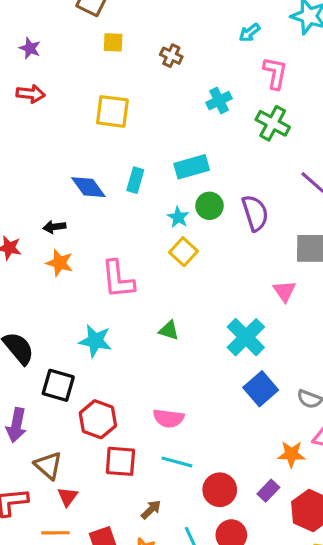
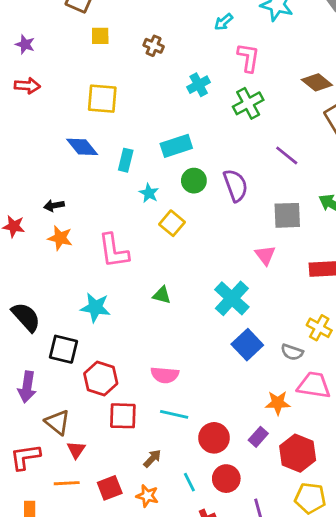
green cross: (273, 123) -> (248, 103), turned 36
blue diamond: (88, 187) -> (82, 147), moved
cyan star: (178, 217) -> (149, 193), moved

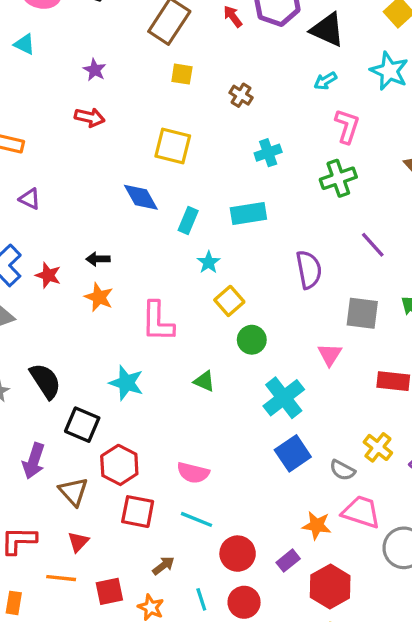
cyan cross: (199, 85) -> (268, 153), moved
green circle: (194, 181) -> (252, 340), moved
brown triangle: (58, 422) -> (73, 492), moved

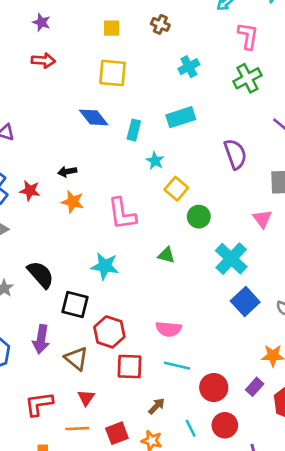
yellow square: (182, 74) -> (112, 28), moved

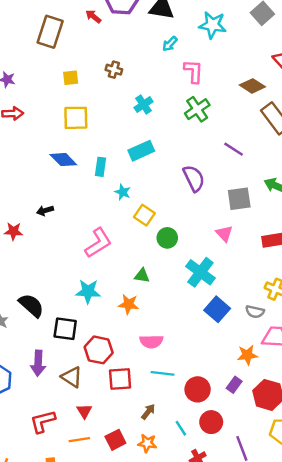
orange star: (73, 202) -> (129, 304), moved
pink L-shape: (122, 214) -> (98, 243), turned -108

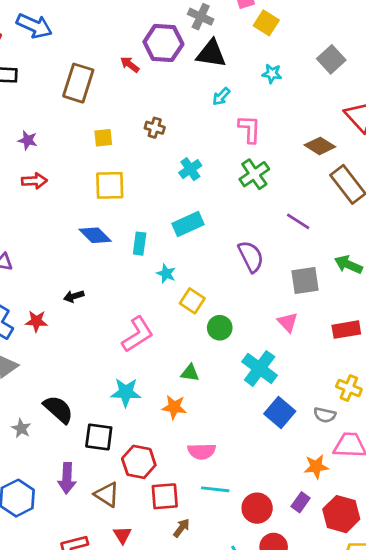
cyan star: (213, 25) -> (272, 74), size x0.6
brown arrow: (148, 412) -> (181, 528), moved

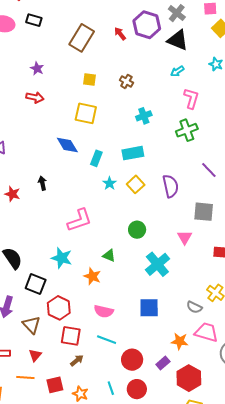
black arrow: (74, 296) -> (42, 183), turned 80
yellow square: (192, 301) -> (136, 184), moved
blue square: (280, 412) -> (149, 308), moved, turned 35

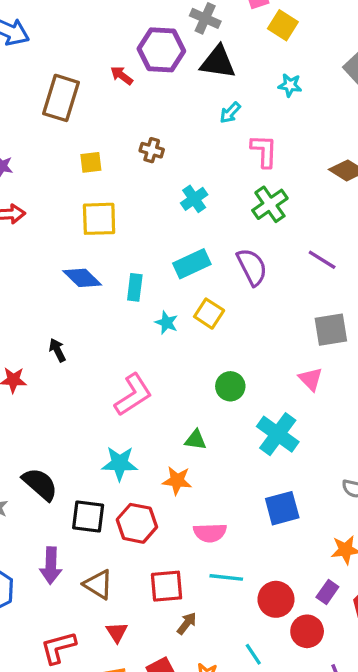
purple semicircle: (170, 186) -> (252, 267), moved
red hexagon: (59, 308) -> (137, 523), moved
red circle: (137, 389) -> (307, 631), moved

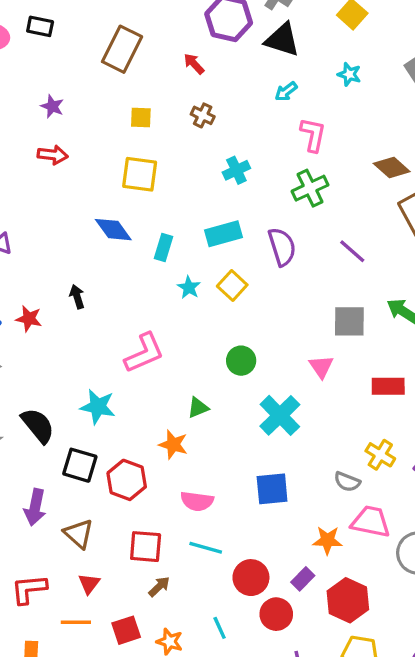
red arrow: (122, 75) -> (194, 64), moved
green triangle: (195, 440) -> (198, 408), turned -40
cyan star: (120, 463) -> (98, 407), moved

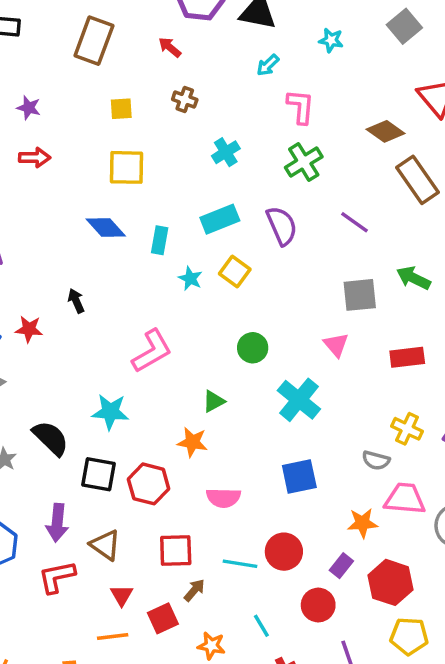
cyan line: (206, 548) -> (240, 564), moved
red circle: (251, 578) -> (284, 552), moved
red L-shape: (29, 589) -> (57, 577), moved
red square: (126, 630) -> (163, 618), moved

